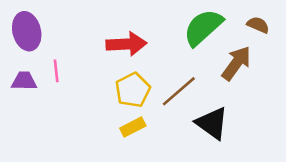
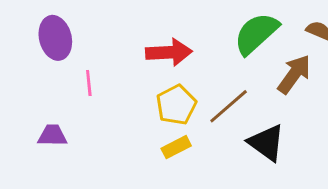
purple trapezoid: (24, 81) -> (52, 135), moved

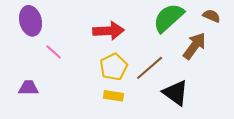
pink line: (89, 83) -> (54, 52), turned -42
yellow rectangle: (176, 147) -> (114, 96), turned 36

